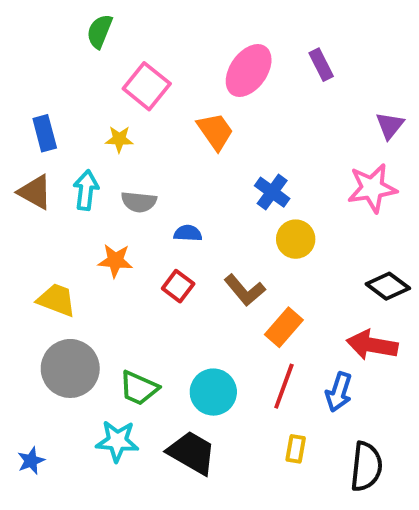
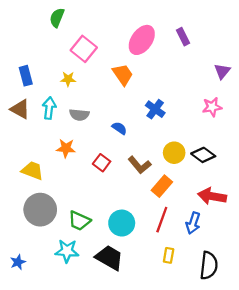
pink star: (372, 188) -> (212, 107), size x0.7
blue semicircle: (188, 233) -> (119, 128), moved, turned 32
yellow circle: (296, 239) -> (174, 153), moved
black diamond: (388, 286) -> (203, 155), moved

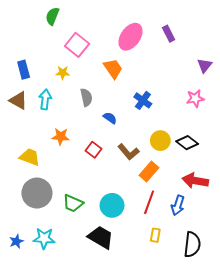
gray semicircle: (79, 115) -> (86, 97), moved, turned -108
cyan star: (67, 251) -> (44, 238), moved

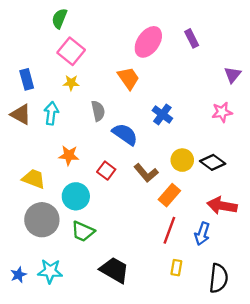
pink square: (77, 45) -> (71, 51), moved
blue semicircle: (110, 118) -> (125, 134), size x1.6
cyan circle: (112, 205) -> (76, 196), moved

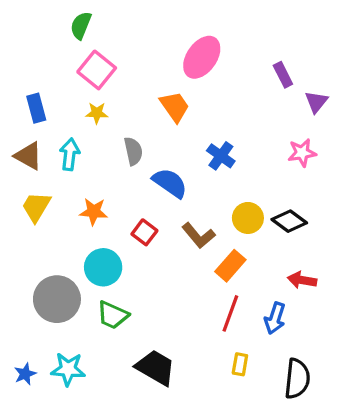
purple rectangle: (192, 38) -> (283, 75), moved
yellow trapezoid: (34, 179) -> (36, 207), moved, turned -80
red arrow: (222, 206) -> (302, 280), size x0.7

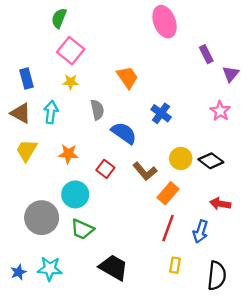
pink ellipse: (202, 57) -> (165, 22), moved, turned -56
pink star: (302, 153) -> (220, 111), turned -30

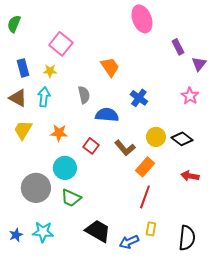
green semicircle: (59, 18) -> (14, 24), moved
yellow star: (71, 82) -> (50, 71), moved
blue semicircle: (124, 133) -> (107, 115), turned -30
blue arrow: (200, 232) -> (129, 242), moved, turned 48

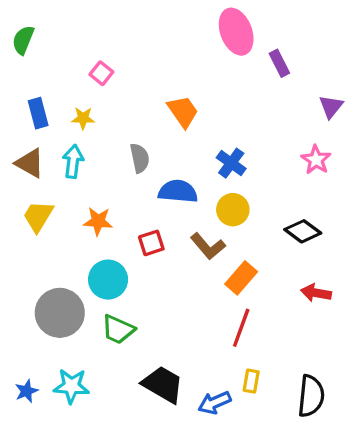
pink square: (61, 44) -> (101, 73), size x0.6
purple rectangle: (178, 47) -> (279, 63), moved
yellow circle: (156, 137) -> (233, 210), moved
red square: (91, 146) -> (151, 243), turned 35

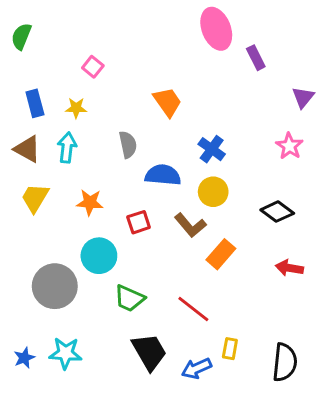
red line: (241, 328) -> (193, 309), moved, turned -72
green trapezoid: (118, 329) -> (129, 298), moved
black trapezoid: (163, 384) -> (149, 352), turned 30

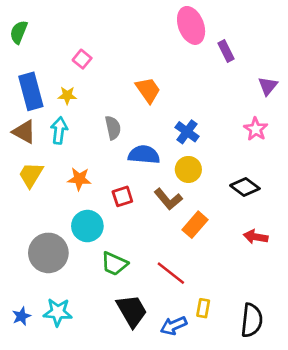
blue rectangle: (35, 103) -> (31, 91), size x1.5

